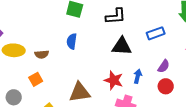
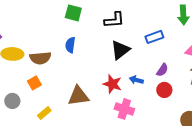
black triangle: (122, 46) -> (120, 50), turned -40
brown semicircle: (42, 54) -> (40, 58), size x1.5
blue arrow: (138, 76) -> (136, 80), turned -88

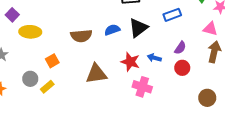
blue semicircle: (70, 45) -> (112, 30), moved, turned 63
brown semicircle: (40, 58) -> (81, 36), moved
yellow rectangle: (44, 113) -> (47, 87), moved

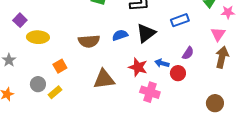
pink triangle: (210, 29) -> (218, 34), turned 49
red circle: (182, 68) -> (178, 73), moved

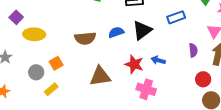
purple semicircle: (188, 53) -> (193, 50), moved, turned -40
red circle: (178, 73) -> (203, 79), moved
gray circle: (38, 84) -> (36, 72), moved

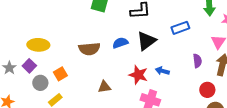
purple square: (16, 17) -> (29, 66), moved
brown triangle: (100, 76) -> (104, 87), size x0.6

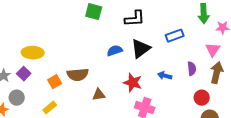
brown semicircle: (89, 49) -> (78, 75), moved
blue arrow: (162, 71) -> (165, 76), moved
gray circle: (40, 83) -> (17, 98), moved

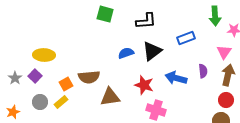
blue arrow: (165, 76) -> (176, 78), size x1.5
brown triangle: (99, 95) -> (110, 97), size x1.5
gray circle: (17, 98) -> (40, 102), moved
red circle: (202, 98) -> (226, 100), moved
yellow rectangle: (50, 108) -> (61, 102), moved

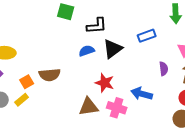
black L-shape: (146, 21) -> (97, 26), moved
blue arrow: (176, 78) -> (142, 94), moved
brown triangle: (110, 97) -> (89, 107), moved

